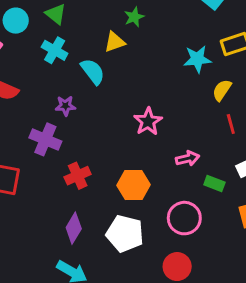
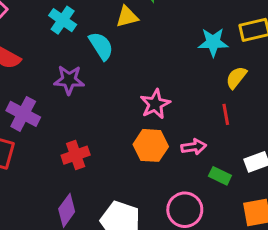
purple star: (65, 106) -> (69, 80), size x1.4
red line: (231, 124) -> (226, 114), moved
purple cross: (45, 139) -> (23, 114), moved
orange hexagon: (133, 185) -> (151, 145), moved

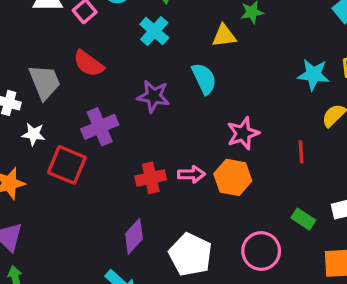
cyan semicircle: (101, 46) -> (204, 79), moved
purple cross: (23, 114) -> (100, 127), turned 32
red line: (226, 114) -> (301, 152), moved
pink arrow: (194, 147) -> (191, 174), moved

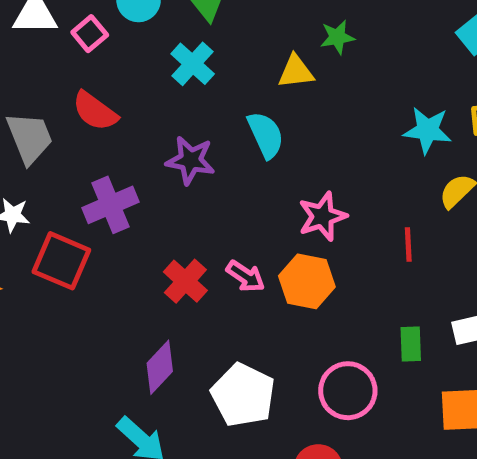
pink arrow: (191, 174) -> (245, 276), turned 35
red cross: (151, 178) -> (185, 281), turned -36
green rectangle: (303, 219) -> (411, 344), turned 55

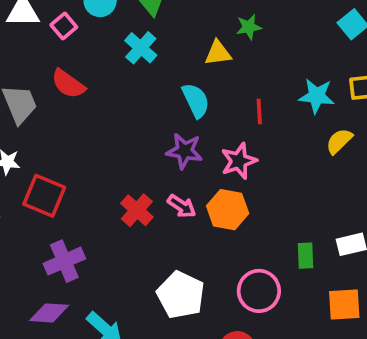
purple star: (190, 160) -> (184, 151), moved
purple cross: (111, 205) -> (64, 261), moved
red line: (408, 244) -> (259, 112), moved
purple diamond: (160, 367) -> (49, 313), moved, turned 51

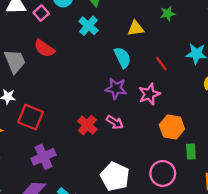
green star: (249, 27) -> (168, 14), moved
red line: (259, 112) -> (161, 64), turned -32
orange hexagon: (228, 210) -> (172, 127), moved

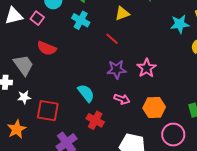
cyan semicircle: (122, 58) -> (86, 93), moved
red line: (161, 64) -> (112, 39), moved
red cross: (87, 125) -> (95, 120), moved
orange hexagon: (172, 127) -> (154, 108), moved

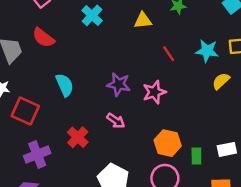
red line: (112, 39) -> (169, 54), moved
cyan semicircle: (86, 93) -> (65, 85), moved
orange hexagon: (154, 108) -> (168, 143), moved

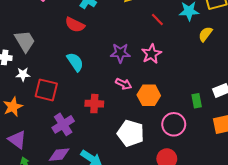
red semicircle: (43, 38) -> (75, 25), moved
red cross: (78, 137) -> (94, 104), turned -30
orange hexagon: (168, 143) -> (149, 95), moved

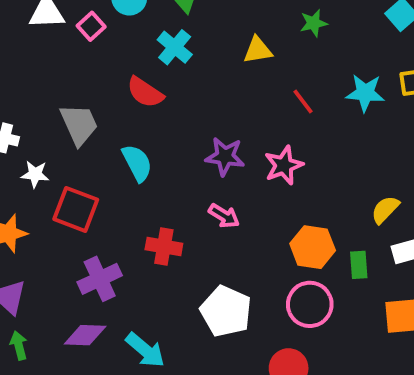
yellow semicircle: (205, 34) -> (385, 210), moved
gray trapezoid: (25, 41) -> (79, 124), moved
orange hexagon: (149, 95) -> (313, 247), moved

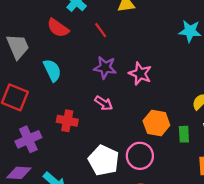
red line: (303, 102) -> (101, 30), moved
pink star: (284, 165) -> (140, 74), turned -30
pink circle: (310, 304) -> (140, 156), moved

